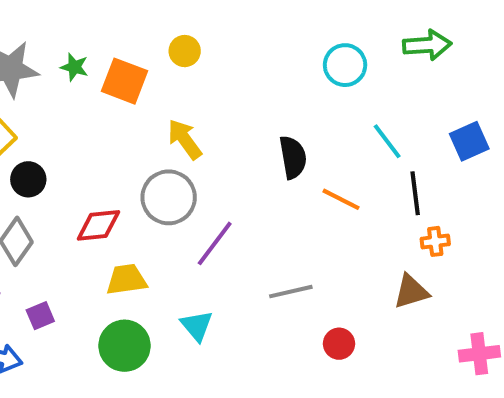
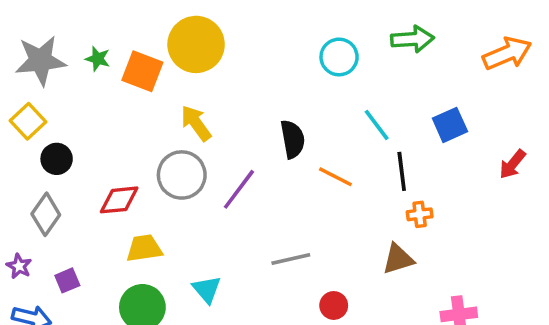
yellow circle: (185, 51) -> (196, 44), size x2.0
purple line: (215, 243) -> (239, 189), moved

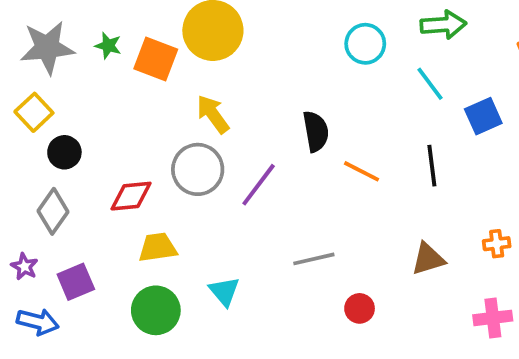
cyan line: (377, 125) -> (430, 84), moved
orange cross: (420, 214) -> (497, 244), moved
purple square: (67, 280) -> (76, 282), size x1.4

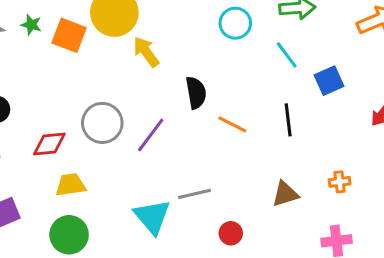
yellow arrow: (213, 114) -> (146, 52), moved
cyan triangle: (224, 291) -> (152, 217), moved, size x1.5

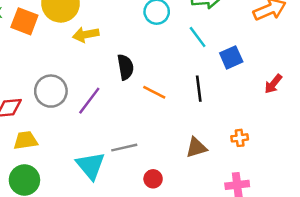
yellow arrow: (146, 52) -> (86, 35), turned -65

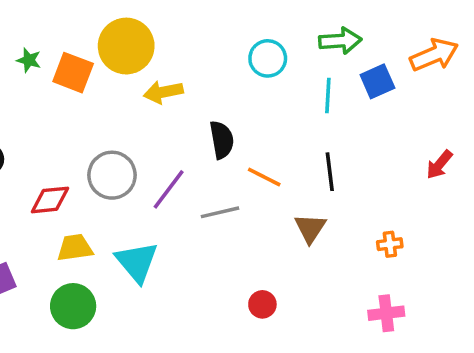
cyan line: (198, 37) -> (328, 96), turned 40
blue square: (231, 57) -> (377, 81), moved
gray line: (124, 148) -> (220, 212), moved
brown triangle: (196, 148) -> (310, 228), moved, turned -40
cyan triangle: (91, 166) -> (137, 262), moved

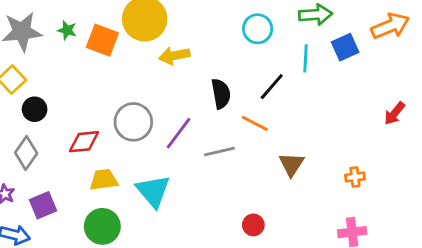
black line: (330, 172) -> (272, 87), moved, turned 48

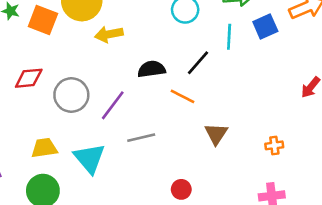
black semicircle: (221, 94) -> (152, 69), turned -88
red diamond: (84, 142) -> (29, 78), moved
gray line: (219, 152) -> (141, 138), moved

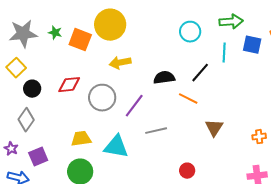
blue square: (265, 26) -> (252, 45), turned 36
yellow arrow: (109, 34) -> (120, 63), moved
cyan triangle: (89, 158) -> (116, 147), turned -40

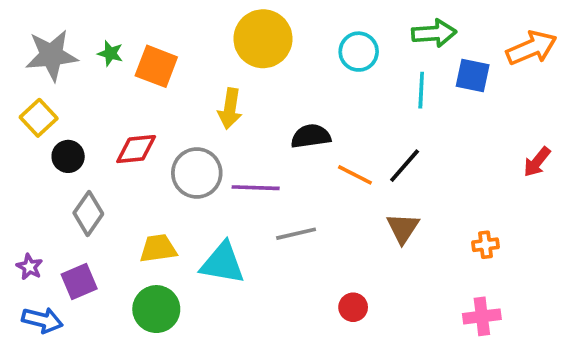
yellow circle: (110, 25) -> (263, 39), moved
yellow arrow: (120, 63) -> (230, 109), turned -70
black line: (200, 73) -> (405, 166), moved
purple line: (134, 106) -> (256, 188), turned 55
gray diamond: (26, 120) -> (88, 213), moved

